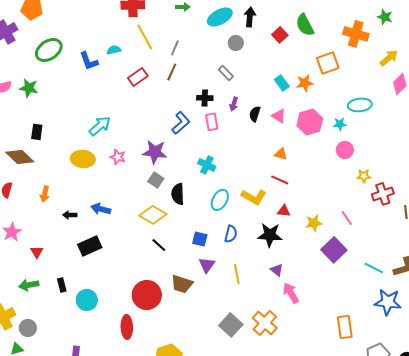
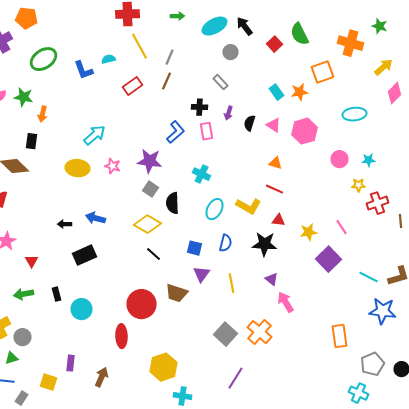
black arrow: (250, 17) -> (244, 26), turned -42
cyan star: (340, 124) -> (368, 160), moved
orange arrow: (45, 194) -> (42, 114), moved

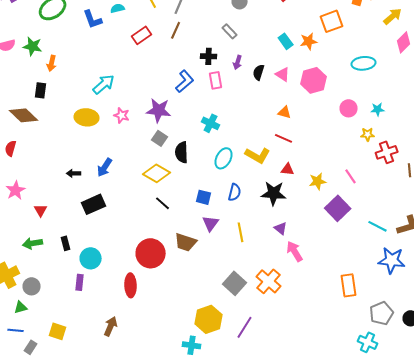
blue arrow: (96, 218) -> (105, 167), turned -72
purple rectangle: (70, 363) -> (80, 282), moved
yellow hexagon: (164, 367) -> (209, 319), moved

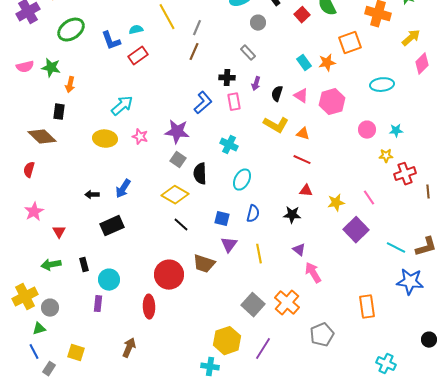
red rectangle: (142, 35) -> (138, 56), moved
yellow L-shape: (258, 155) -> (276, 125), moved
black star: (274, 193) -> (292, 215), size x0.7
gray pentagon: (382, 313) -> (322, 335), moved
blue line: (16, 330) -> (34, 352), turned 56

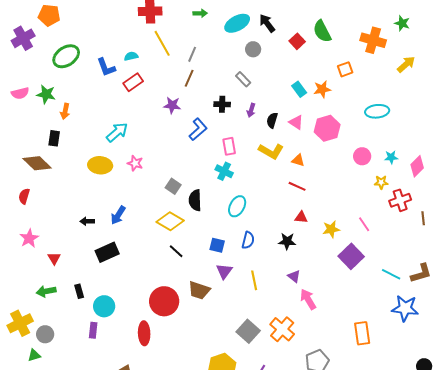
orange square: (350, 43) -> (345, 69), size x0.7
pink diamond: (422, 64) -> (417, 166), moved
pink rectangle: (234, 102) -> (229, 146), moved
purple star: (177, 132) -> (172, 105), moved, size x0.7

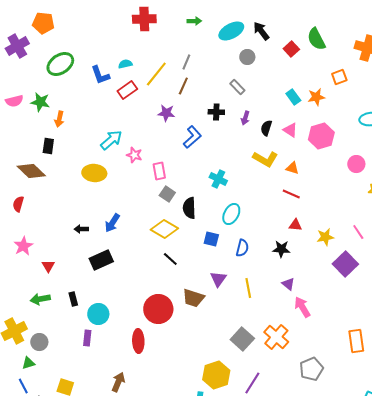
yellow line: (162, 43) -> (156, 74), moved, turned 68
pink rectangle: (229, 146) -> (159, 171), moved
pink star: (135, 163) -> (134, 155), moved
blue square: (217, 245) -> (211, 239), moved

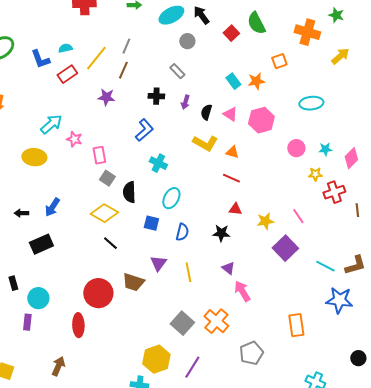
blue L-shape: (192, 137) -> (144, 130), moved

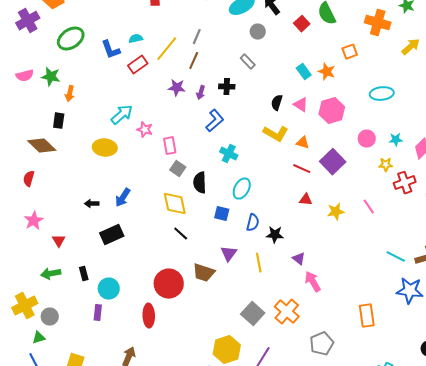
orange star: (256, 81) -> (327, 72), turned 30
purple arrow: (185, 102) -> (201, 93), moved
yellow diamond: (104, 213) -> (175, 204), turned 48
black star: (221, 233) -> (275, 235), moved
purple square: (285, 248) -> (333, 162), moved

